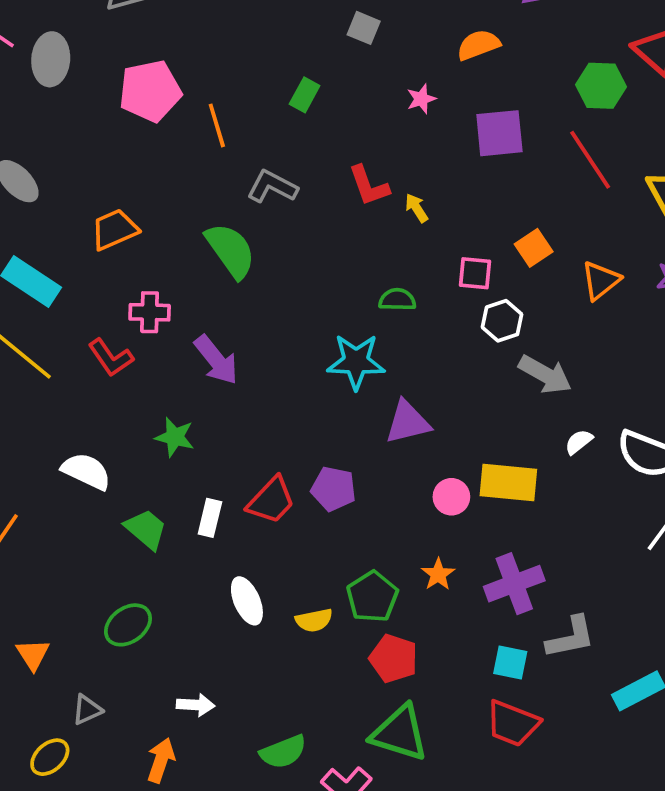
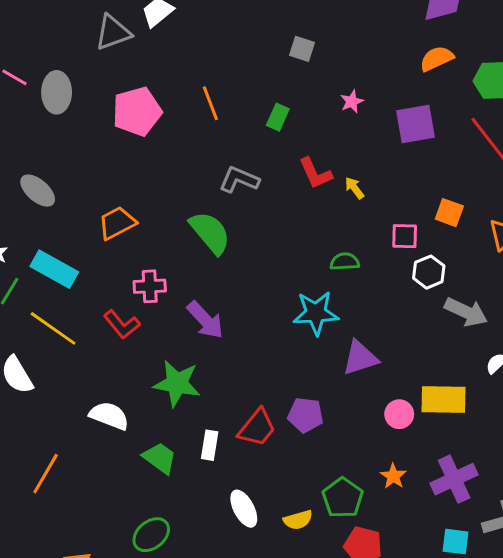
orange semicircle: (478, 45) -> (437, 59), moved
green rectangle: (305, 95) -> (278, 117), moved
orange line: (217, 125) -> (210, 103), moved
orange square: (534, 248) -> (449, 213), turned -32
green star: (175, 437) -> (177, 383), size x1.5

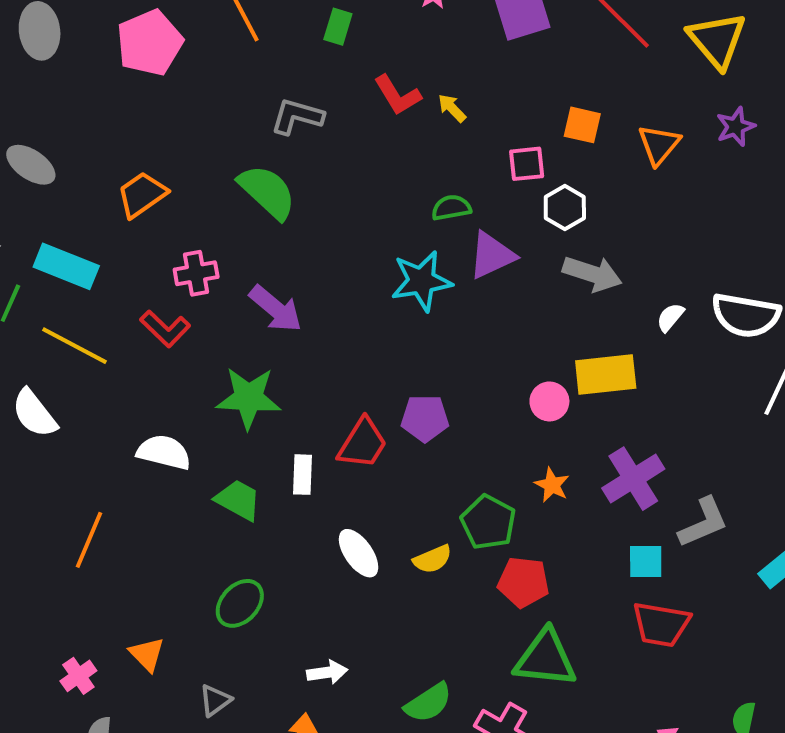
gray arrow: (466, 312) -> (592, 274), moved
purple triangle: (360, 358) -> (492, 255), moved

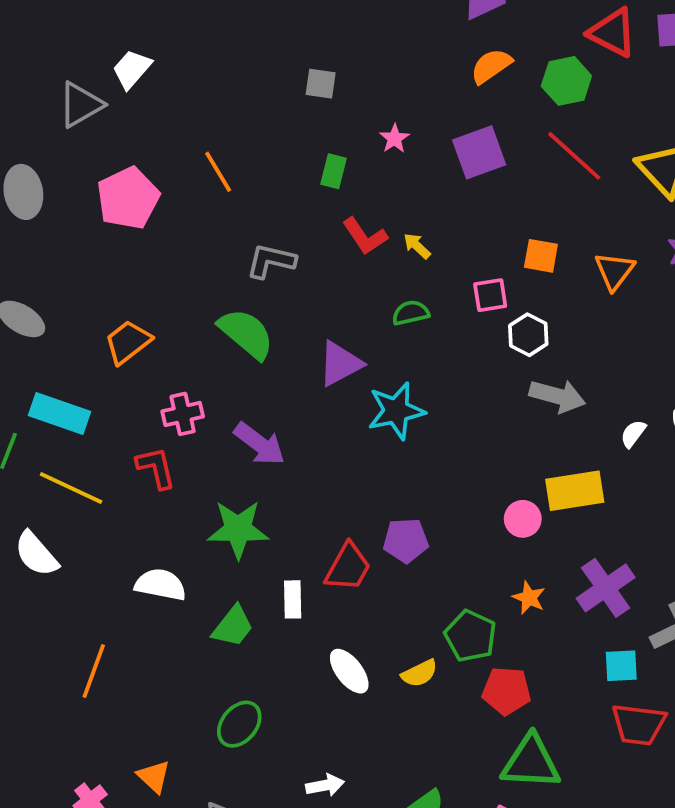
green rectangle: (338, 27) -> (334, 171), moved
green semicircle: (451, 208) -> (411, 313), moved
purple triangle: (492, 255) -> (340, 364), moved
red L-shape: (165, 329) -> (156, 468), turned -144
green trapezoid: (238, 500) -> (233, 626), turned 102

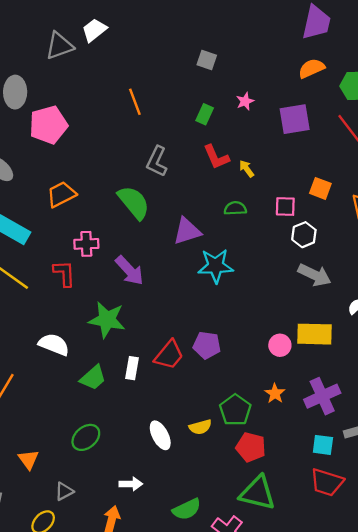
pink pentagon: (128, 198) -> (48, 125), moved
gray L-shape: (271, 261) -> (157, 161), turned -88
white ellipse: (349, 671) -> (160, 435), moved

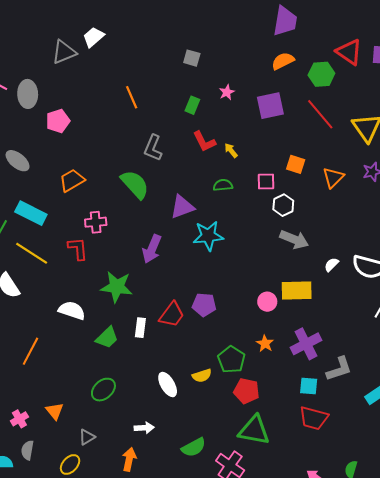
pink pentagon: (48, 125) -> (58, 121), size x0.7
purple arrow: (129, 271) -> (152, 249), moved, turned 68

